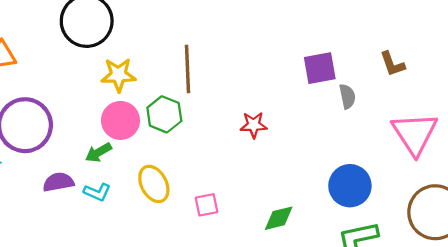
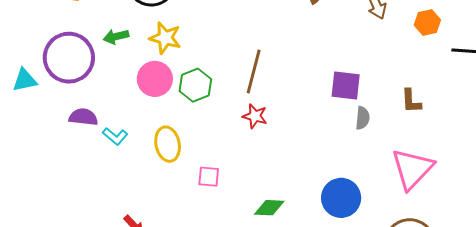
brown line: (188, 69) -> (254, 72), moved
red star: (254, 125) -> (255, 116), moved
green arrow: (98, 153) -> (116, 37), moved

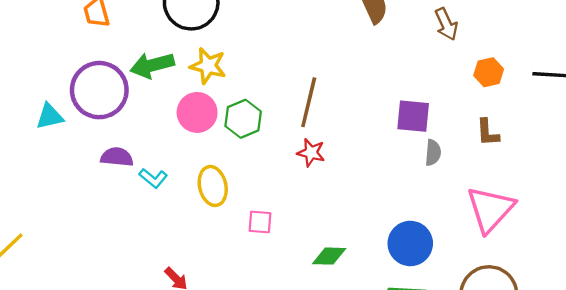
orange hexagon: (427, 23) -> (489, 72), moved
green arrow: (116, 37) -> (152, 65), size x1.5

